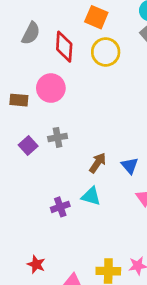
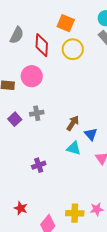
brown arrow: (98, 163) -> (73, 123), moved
cyan triangle: (91, 196) -> (74, 148), moved

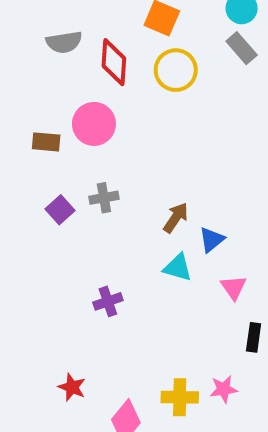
gray semicircle: (17, 35) -> (64, 42), turned 54
blue triangle: (91, 134) -> (212, 240), turned 32

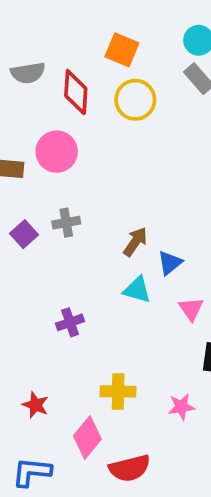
yellow cross: (180, 397) -> (118, 391), moved

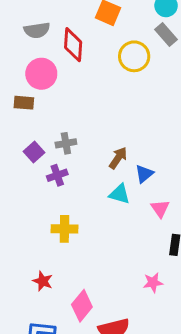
yellow circle: (135, 100) -> (134, 56), moved
pink circle: (57, 152) -> (41, 74), moved
purple cross: (70, 322) -> (57, 175), moved
yellow cross: (118, 391) -> (64, 229), moved

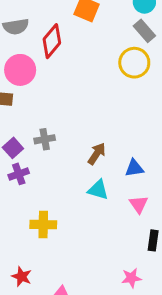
red diamond: (73, 45) -> (52, 41), turned 36
yellow circle: (134, 56) -> (134, 63), moved
blue triangle: (144, 174) -> (134, 168), moved, turned 30
purple cross: (57, 175) -> (19, 174), moved

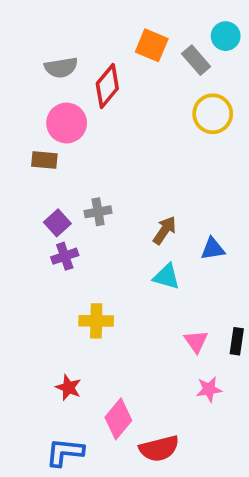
gray rectangle: (144, 31) -> (196, 60), moved
pink triangle: (139, 204) -> (196, 341), moved

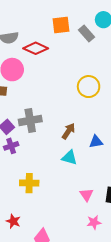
orange square: (152, 45) -> (61, 25), turned -30
red diamond: (107, 86) -> (36, 48), turned 75
yellow circle: (213, 114) -> (89, 87), moved
gray cross: (98, 212) -> (30, 120), size x1.5

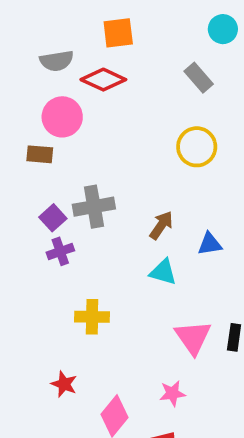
orange square: (61, 25) -> (118, 33), moved
gray rectangle: (86, 33) -> (199, 78), moved
pink triangle: (86, 195) -> (193, 337), size x1.5
pink star: (94, 222) -> (172, 393), moved

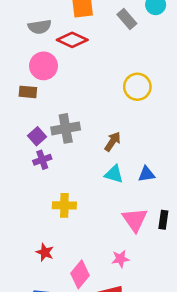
gray rectangle: (199, 78) -> (127, 19), moved
blue triangle: (210, 244) -> (146, 174), moved

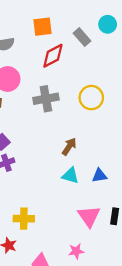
red diamond: (72, 40) -> (53, 56), moved, turned -52
gray cross: (66, 128) -> (46, 99), moved
yellow cross: (64, 205) -> (24, 219), moved

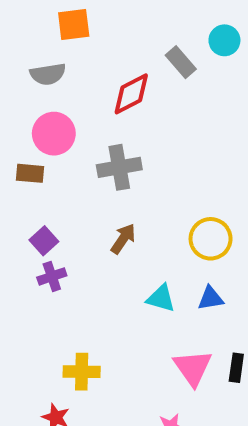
orange square: (42, 27) -> (74, 24), moved
yellow circle: (91, 98) -> (211, 239), moved
brown arrow: (69, 146) -> (123, 239), moved

